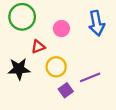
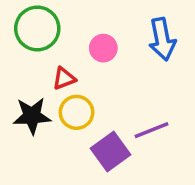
yellow circle: (56, 67) -> (77, 112), moved
purple square: (66, 90) -> (110, 152), size x1.5

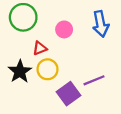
black star: (32, 116) -> (20, 72), turned -30

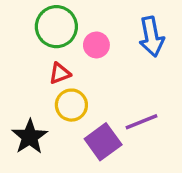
green circle: (23, 17) -> (56, 27), moved
black star: (20, 72) -> (30, 137), moved

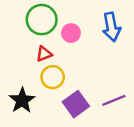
purple line: (141, 122) -> (114, 100), moved

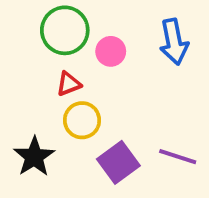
purple line: (114, 100) -> (178, 157), turned 40

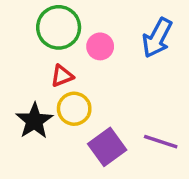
blue arrow: (174, 42) -> (157, 38), turned 39
black star: (34, 157) -> (34, 121), moved

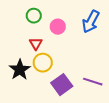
green circle: (59, 27) -> (34, 16), size x0.6
red triangle: (62, 76) -> (36, 44), turned -40

